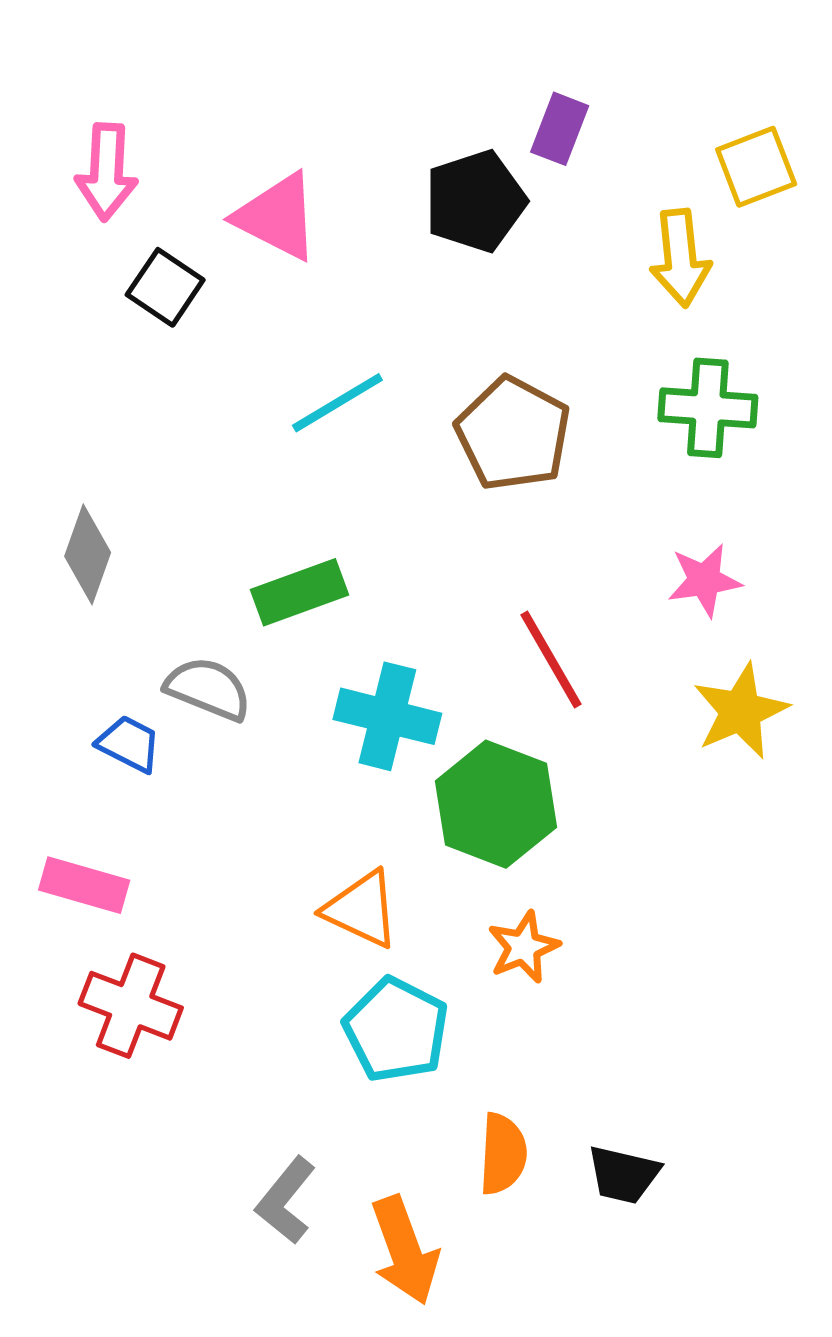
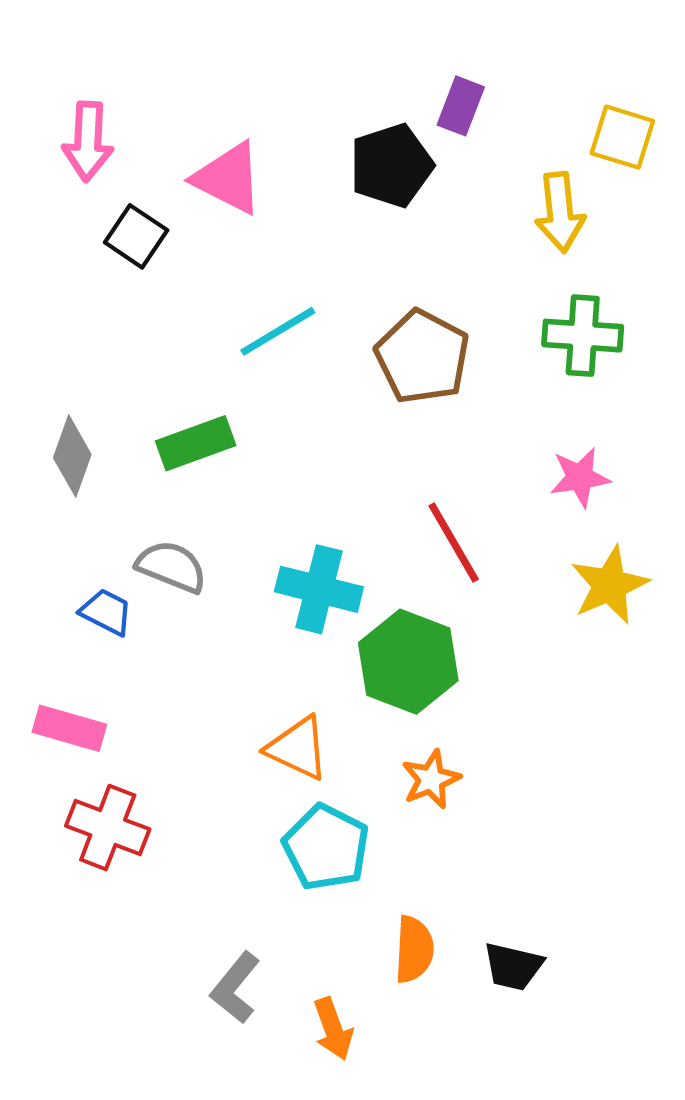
yellow square: (756, 167) -> (622, 137), turned 38
green rectangle: (300, 592) -> (196, 443), moved
orange arrow: (405, 1250) -> (333, 1029), size x0.7

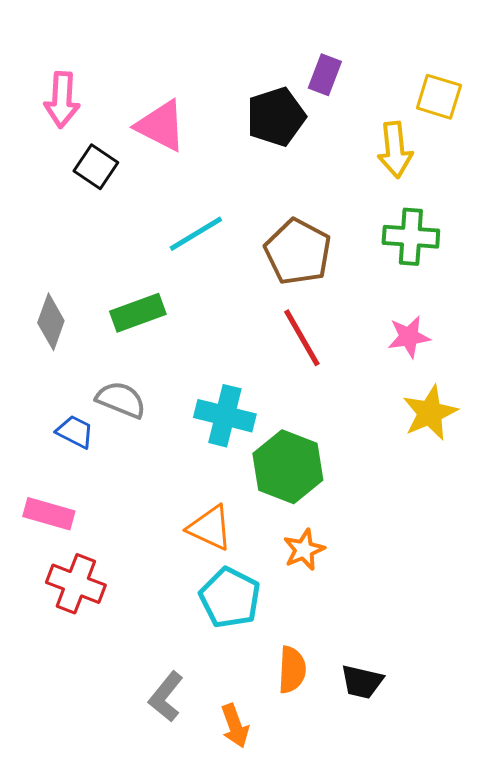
red line: (454, 543) -> (302, 338), moved

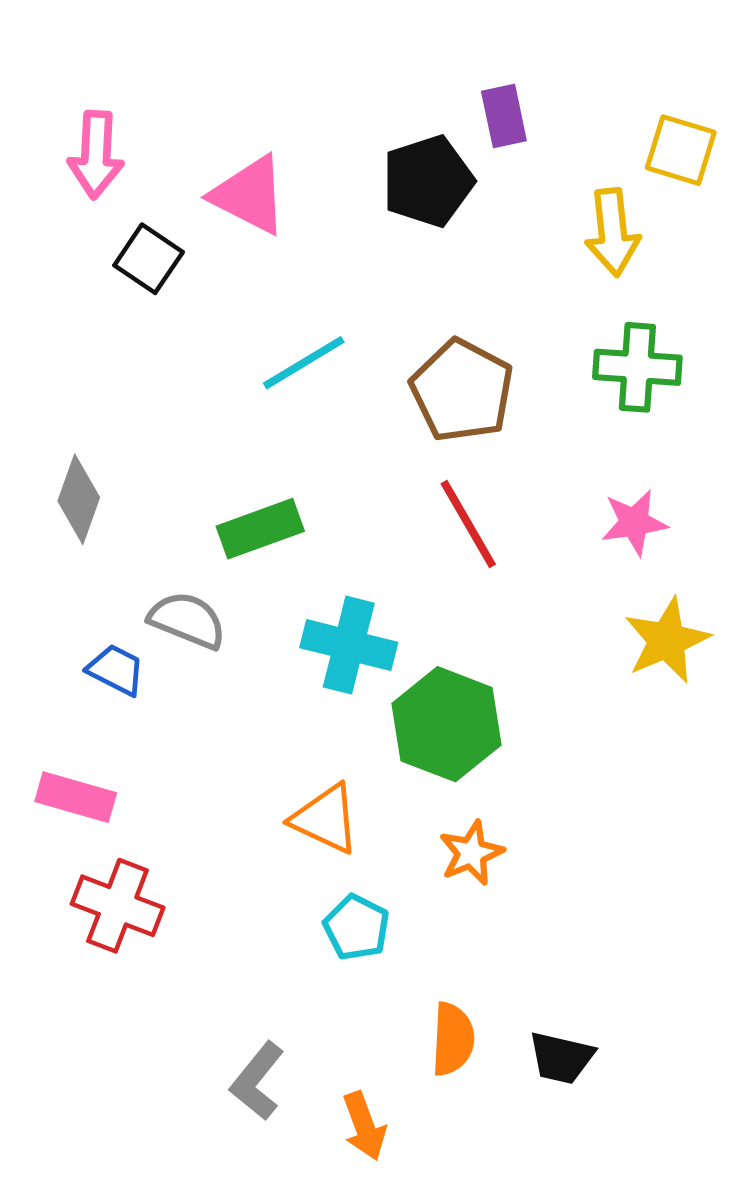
purple rectangle: (325, 75) -> (504, 116), turned -33
green rectangle: (138, 313) -> (260, 529), moved
cyan pentagon: (230, 598) -> (357, 927), size x0.7

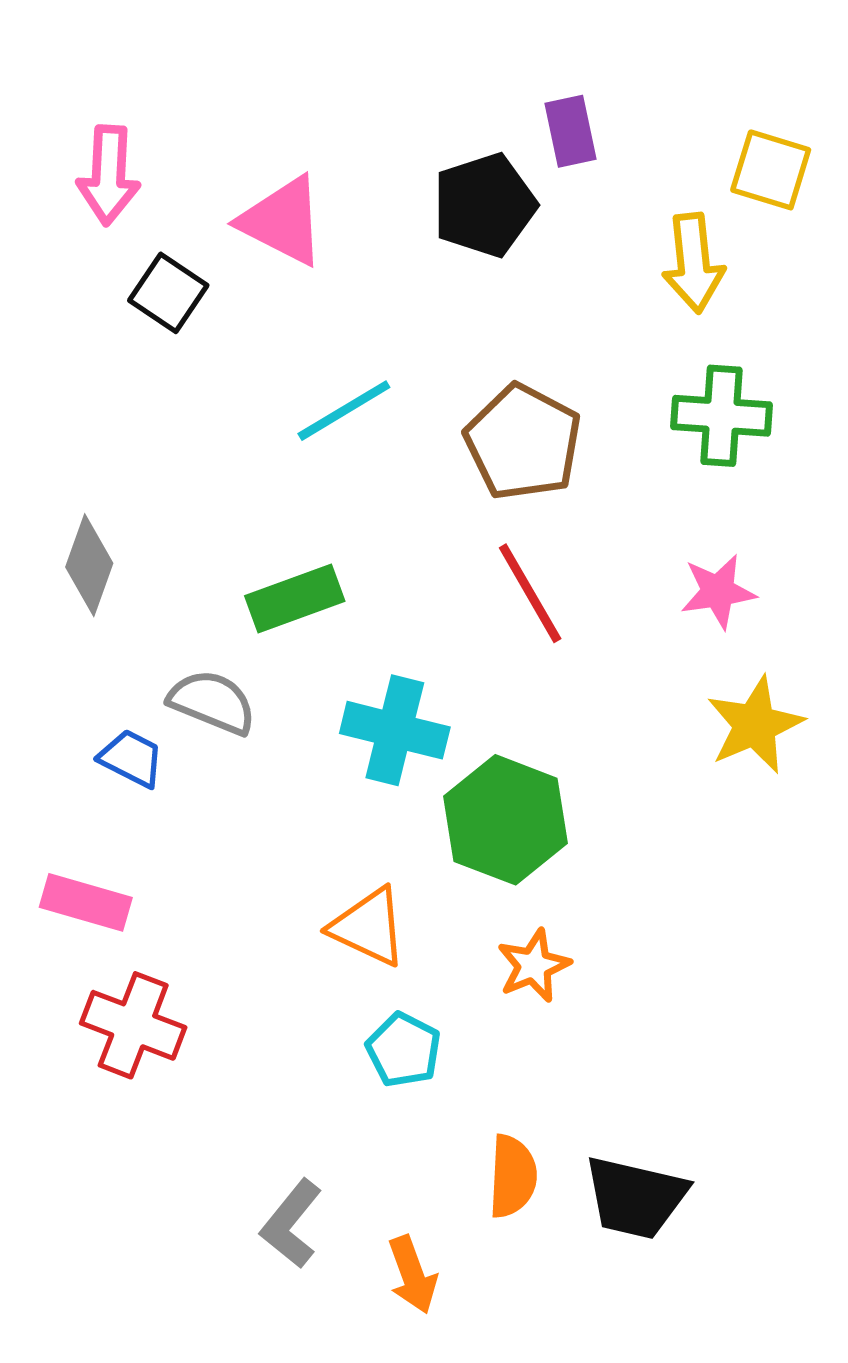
black trapezoid: (561, 1058) -> (635, 1197), size x1.4

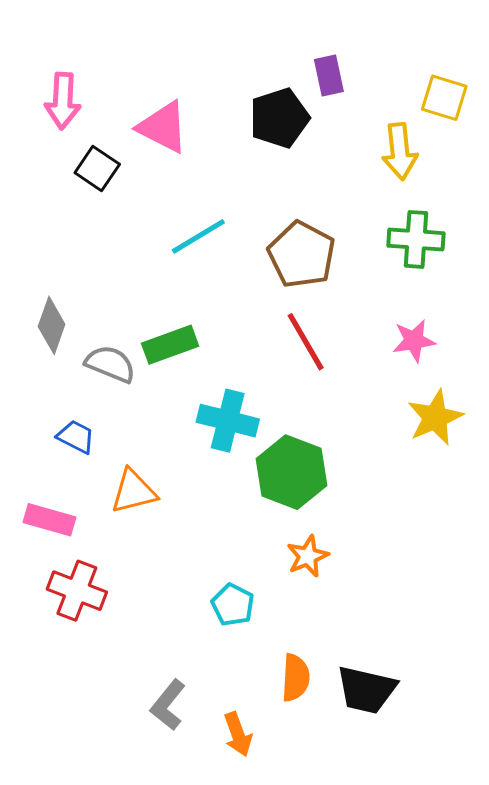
gray semicircle: (212, 702) -> (110, 364), moved
orange triangle: (368, 927) -> (134, 491), moved, turned -39

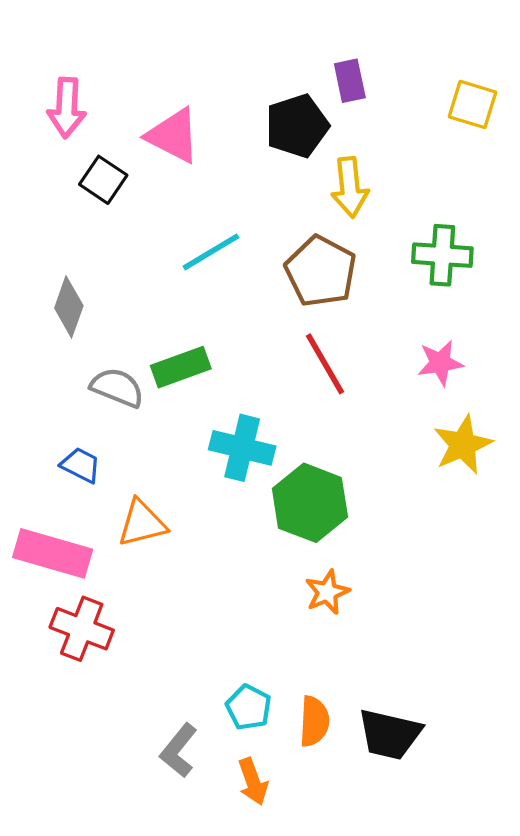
yellow arrow: (400, 151) -> (350, 187), moved
gray diamond: (52, 325) -> (69, 307), moved
pink rectangle: (50, 520) -> (53, 553), size x1.4
cyan pentagon: (233, 605) -> (249, 707), moved

